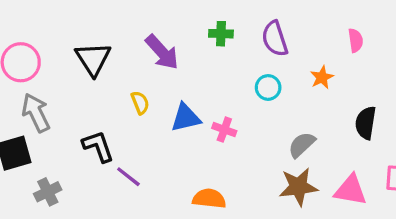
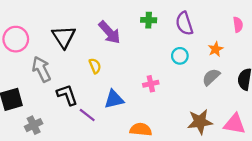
gray arrow: (36, 113) -> (41, 69), moved
blue triangle: (186, 118) -> (114, 99), moved
pink cross: (224, 130) -> (151, 84), turned -32
gray semicircle: (302, 145) -> (211, 77), moved

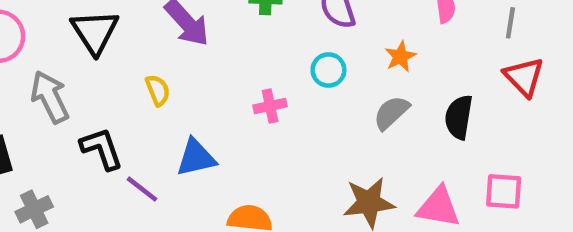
pink cross: (151, 84) -> (270, 106), moved

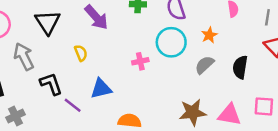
cyan circle: (328, 70) -> (171, 42), size x1.6

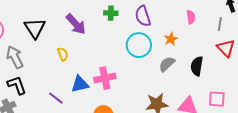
pink cross: (140, 61) -> (105, 78), moved, size x1.5
black L-shape: (51, 84) -> (17, 85), moved

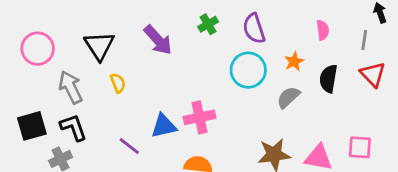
green cross: (111, 13) -> (208, 24), turned -32
yellow semicircle: (63, 54) -> (118, 83), moved
black semicircle: (197, 66) -> (328, 79), moved

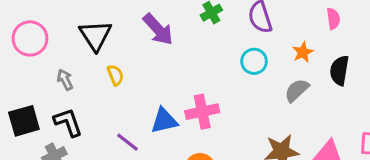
cyan circle: (248, 70) -> (254, 61), size x0.7
gray arrow: (71, 87) -> (65, 80), size x0.6

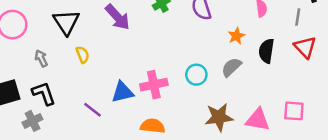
cyan circle: (254, 61) -> (196, 75), moved

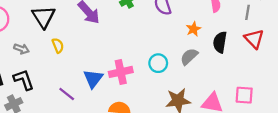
gray arrow: (41, 58) -> (21, 49), turned 136
blue triangle: (123, 92) -> (93, 79), turned -40

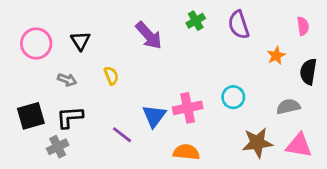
black triangle: (44, 17) -> (80, 41), moved, size x0.7
gray semicircle: (189, 57) -> (288, 107), moved, turned 30
black L-shape: (24, 80) -> (70, 117), turned -75

